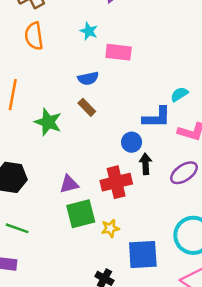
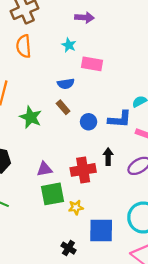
blue circle: (132, 142) -> (89, 122), moved

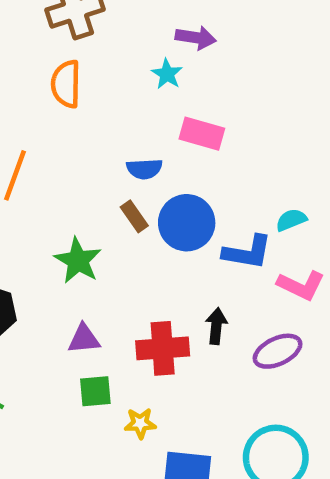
cyan star: (69, 45) -> (167, 74), moved
green star: (31, 117) -> (78, 261), moved
blue circle: (89, 122) -> (187, 223), moved, size x1.6
green square: (53, 194) -> (95, 391), size x0.7

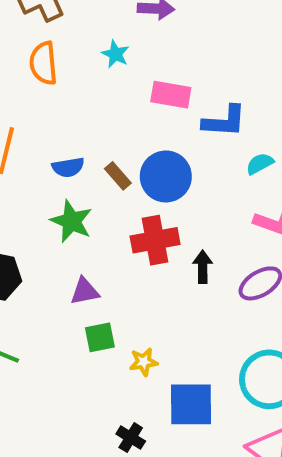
cyan star: (167, 74) -> (115, 54), moved
blue semicircle: (144, 169) -> (68, 167), moved
blue L-shape: (247, 252) -> (224, 121), moved
red cross: (163, 348) -> (155, 240), moved

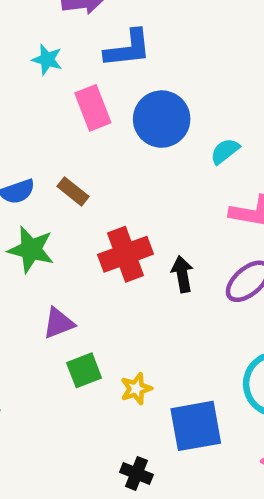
pink rectangle: (171, 95) -> (93, 108), moved, turned 69
blue L-shape: (224, 121) -> (128, 49), moved
blue circle: (166, 176) -> (162, 119), moved

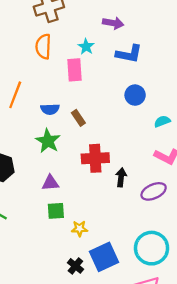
pink rectangle: (93, 108) -> (74, 70), moved
blue circle: (162, 119) -> (135, 95), size x0.7
blue square: (196, 426) -> (104, 257), turned -32
black cross: (136, 473) -> (75, 266), moved

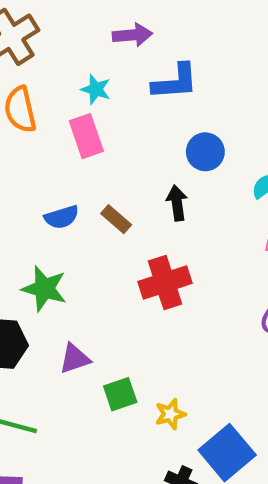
green star: (48, 141) -> (44, 289), moved
black arrow: (121, 177) -> (177, 203), moved
purple triangle: (50, 183) -> (75, 359), moved

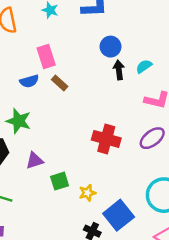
pink rectangle: (86, 136) -> (46, 57), moved
black arrow: (177, 203) -> (119, 70), moved
red cross: (165, 282) -> (106, 139), moved, turned 32

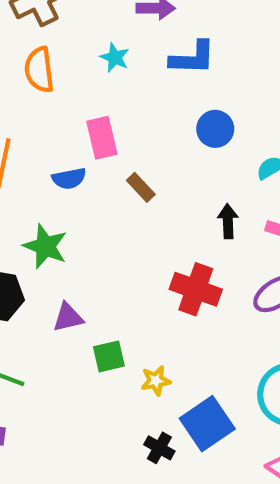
black arrow: (119, 70) -> (228, 221), moved
brown rectangle: (60, 83) -> (141, 187), moved

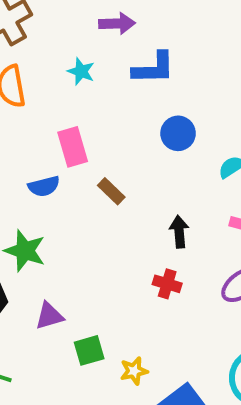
black arrow: (228, 221) -> (179, 232), moved
red cross: (196, 289) -> (167, 284), size x0.6

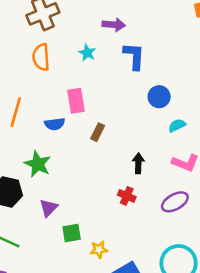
blue L-shape: (154, 68) -> (134, 56), turned -92
blue circle: (178, 133) -> (159, 97), moved
brown rectangle: (111, 191) -> (98, 132), turned 66
purple triangle: (49, 316) -> (48, 208), turned -36

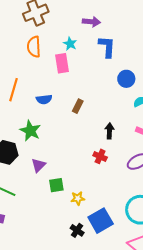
pink rectangle: (76, 101) -> (62, 63), moved

